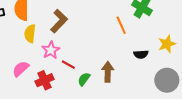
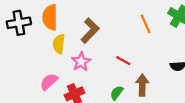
orange line: (121, 25) -> (146, 24), moved
red line: (68, 65) -> (123, 61), moved

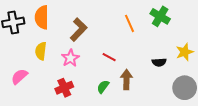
yellow semicircle: (59, 44) -> (41, 51), moved
pink semicircle: (49, 82) -> (19, 76), moved

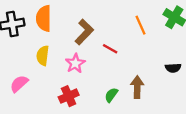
red line: (109, 57) -> (110, 49), moved

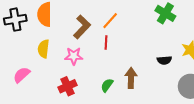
orange line: (141, 25) -> (110, 21), moved, turned 66
red line: (110, 49) -> (106, 43), turned 64
pink star: (75, 63) -> (74, 56), turned 30

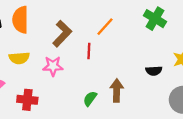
orange line: (110, 21) -> (105, 27), moved
yellow semicircle: (43, 49) -> (19, 58), turned -102
red cross: (67, 86) -> (27, 100), moved, turned 30

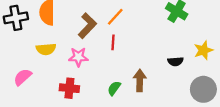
orange line: (105, 27) -> (115, 17), moved
red cross: (27, 100) -> (69, 88), moved

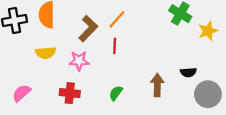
yellow star: (203, 50) -> (208, 31), moved
black semicircle: (175, 61) -> (188, 72), moved
pink semicircle: (23, 77) -> (21, 93), moved
brown arrow: (140, 80) -> (157, 85), moved

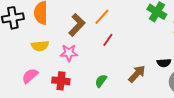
red line: (115, 46) -> (108, 40), moved, turned 32
brown arrow: (157, 85) -> (137, 74), turned 42
pink semicircle: (21, 93) -> (30, 76), moved

